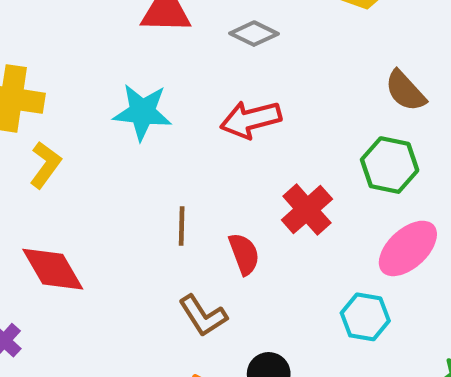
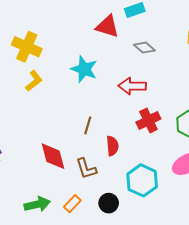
red cross: (307, 210) -> (148, 121), moved
red diamond: (53, 269) -> (53, 156), moved
cyan hexagon: (365, 317) -> (142, 180), moved, size x1.4

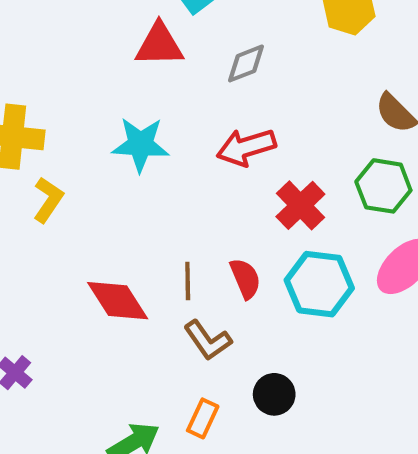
gray diamond: (144, 48) -> (246, 63), turned -45
brown line: (88, 125) -> (188, 281), moved
red diamond: (53, 156) -> (118, 301), moved
cyan hexagon: (142, 180) -> (319, 284), moved

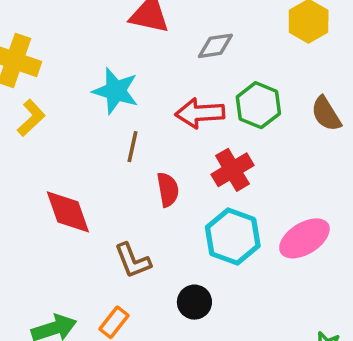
green hexagon: (383, 186) -> (258, 105), moved
red semicircle: (245, 278) -> (168, 190), moved
brown line: (188, 281) -> (132, 147), moved
black circle: (274, 394) -> (194, 302), moved

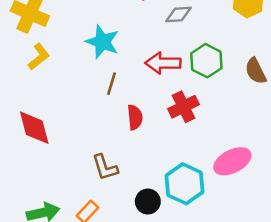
red diamond: (68, 212) -> (34, 128), moved
cyan hexagon: (233, 237) -> (184, 184), moved

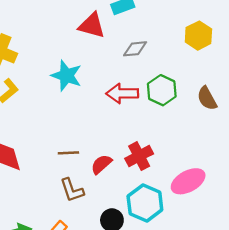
brown line: (111, 84) -> (68, 153), moved, turned 72
red cross: (184, 107) -> (139, 156), moved
red semicircle: (135, 117) -> (101, 164), moved, turned -125

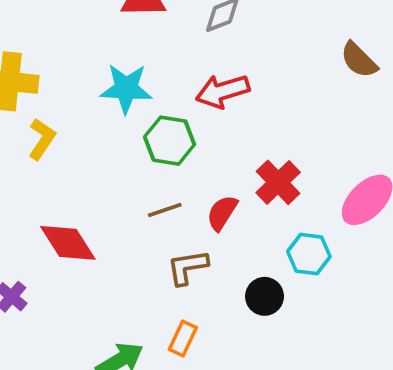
green hexagon: (162, 90) -> (170, 141), moved
brown L-shape: (72, 190) -> (187, 267), turned 116
cyan hexagon: (145, 203) -> (309, 254), size x0.7

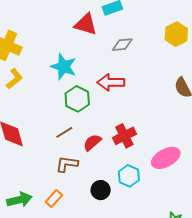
brown line: (165, 210) -> (64, 132), turned -30

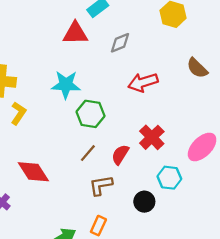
red arrow: (111, 82) -> (143, 82), moved

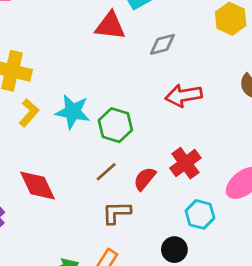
cyan star: (66, 85) -> (73, 112), moved
black circle: (144, 202) -> (174, 250), moved

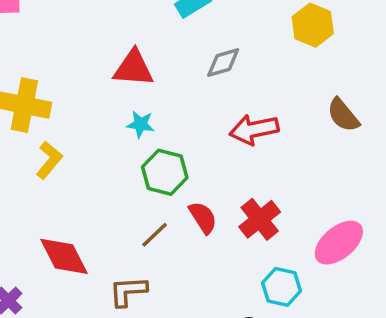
red triangle: (110, 26) -> (133, 68), moved
cyan star: (73, 112) -> (141, 124), moved, size x0.6
red semicircle: (145, 179) -> (203, 218), moved, turned 110
brown L-shape: (116, 213) -> (128, 291), moved

